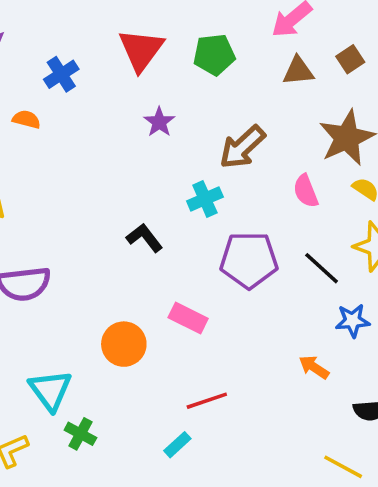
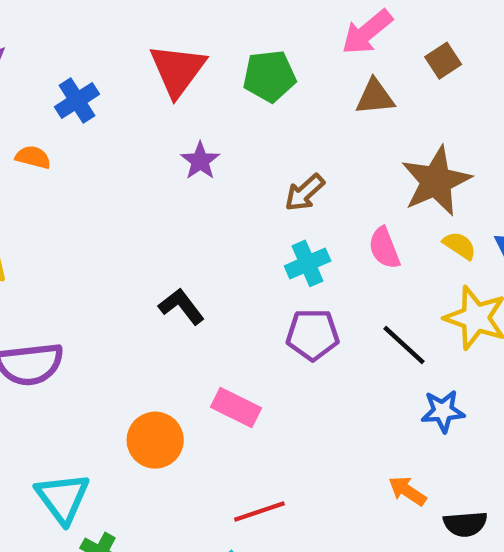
brown square: (350, 59) -> (443, 61), moved
brown arrow: (242, 147) -> (305, 193), size x0.7
cyan cross: (205, 199) -> (308, 263), moved
purple pentagon: (249, 260) -> (313, 335), size x0.7
orange arrow: (314, 367) -> (407, 491), moved

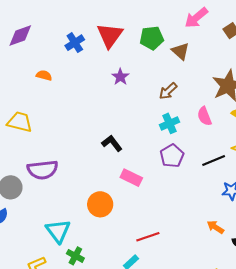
brown triangle: (375, 97) -> (180, 51), moved, turned 48
blue cross: (77, 101) -> (75, 43), moved
purple pentagon: (313, 335) -> (172, 156), turned -30
black line: (404, 345) -> (214, 161), turned -65
pink rectangle: (236, 407) -> (131, 178), moved

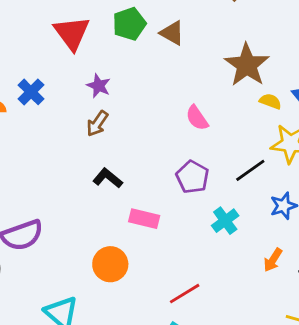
blue cross: (75, 43) -> (31, 92), moved
brown arrow: (168, 91) -> (97, 124), moved
pink semicircle: (204, 116) -> (197, 118), moved
cyan cross: (169, 123) -> (225, 221), moved
orange arrow: (215, 227) -> (273, 260), turned -78

